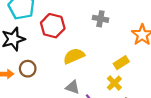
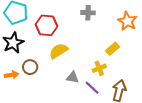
yellow semicircle: (74, 56) -> (59, 51), moved
yellow cross: (114, 83) -> (99, 68), moved, turned 32

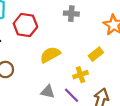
yellow semicircle: (59, 51) -> (50, 55), moved
gray triangle: (73, 77) -> (48, 92), moved

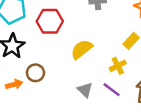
gray triangle: (48, 92) -> (85, 90), turned 40

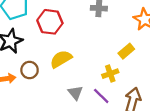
yellow semicircle: (82, 49) -> (61, 59), moved

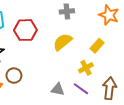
yellow semicircle: (61, 59) -> (62, 42), moved
gray triangle: (75, 93) -> (58, 89), turned -32

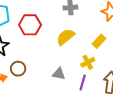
gray triangle: (58, 89) -> (59, 74), moved
purple line: (81, 89) -> (83, 83), turned 70

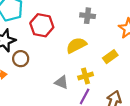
yellow cross: (88, 62) -> (86, 76), moved
brown circle: (18, 69) -> (21, 59), moved

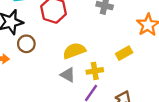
yellow semicircle: (76, 45) -> (74, 51), moved

